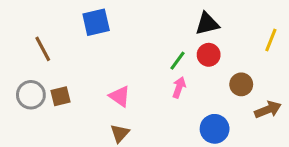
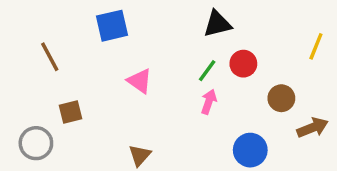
black triangle: (207, 24) -> (217, 24), moved
gray circle: (31, 95) -> (36, 143), moved
pink triangle: (120, 96) -> (140, 81), moved

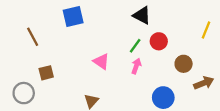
black triangle: (217, 24) -> (142, 15), turned 42
pink triangle: (140, 81) -> (101, 62), moved

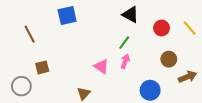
yellow line: (206, 30) -> (190, 28), turned -63
red circle: (159, 41) -> (162, 28), moved
pink triangle: (101, 62) -> (101, 66), moved

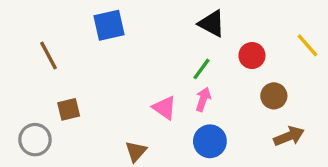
red circle: (162, 28) -> (252, 56), moved
brown arrow: (187, 77) -> (289, 136), moved
blue circle: (150, 90) -> (210, 141), moved

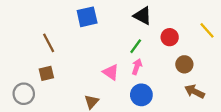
blue square: (109, 25) -> (87, 17), moved
brown line: (48, 56) -> (49, 43), moved
brown arrow: (289, 136) -> (195, 91), turned -132

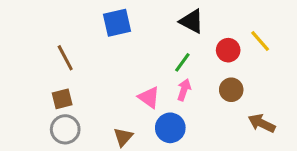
yellow line: (207, 30) -> (260, 41), moved
brown circle: (184, 64) -> (231, 90), moved
gray circle: (24, 94) -> (65, 129), moved
blue circle: (141, 95) -> (170, 128), moved

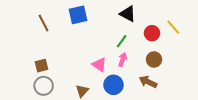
brown line: (65, 58) -> (44, 23), moved
brown arrow: (262, 123) -> (148, 82), moved

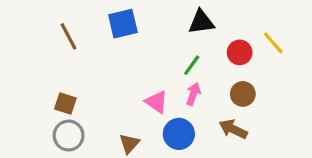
black triangle: (128, 14) -> (201, 22), turned -36
brown square: (42, 66) -> (65, 104), turned 32

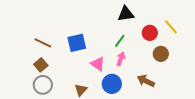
blue square: (123, 24) -> (77, 43), moved
brown line: (69, 36) -> (43, 43), moved, turned -36
brown circle: (243, 94) -> (161, 54), moved
brown square: (65, 104) -> (41, 65), turned 32

